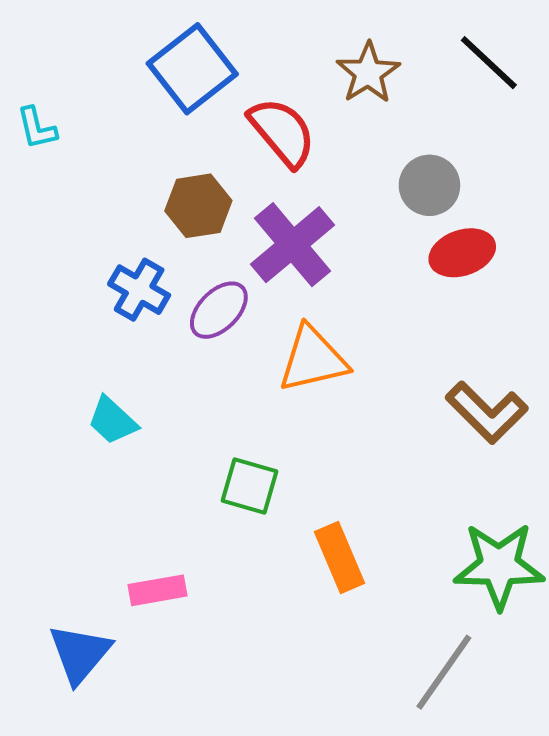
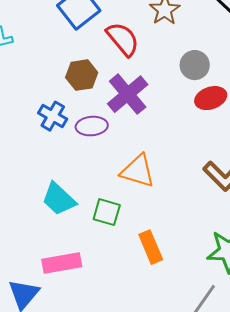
purple ellipse: (219, 310) -> (92, 126), turned 40
orange triangle: (313, 359) -> (138, 171), moved, turned 30
cyan trapezoid: (112, 421) -> (59, 199), moved, size x1.4
pink rectangle: (157, 590) -> (62, 263), size x1.4

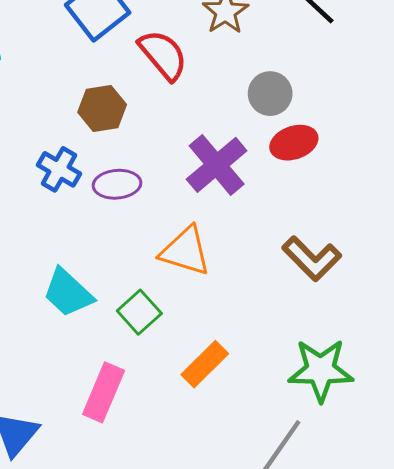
purple cross: (128, 94) -> (217, 165), moved
green square: (107, 212) -> (139, 312), turned 32
orange rectangle: (151, 247) -> (205, 364), turned 68
pink rectangle: (62, 263) -> (104, 392), moved, turned -57

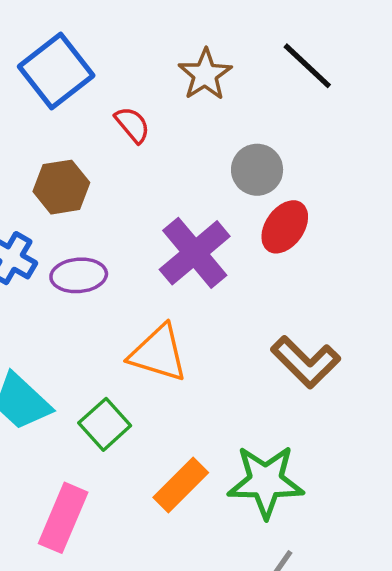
red semicircle: (163, 55) -> (132, 125), size x0.6
red ellipse: (294, 143) -> (285, 227), turned -36
green star: (321, 370) -> (266, 481), moved

